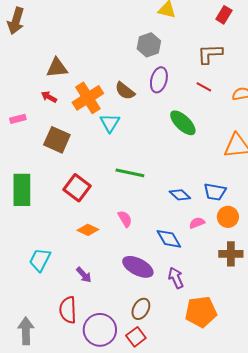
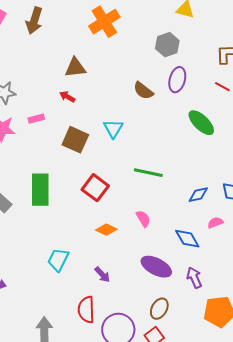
orange cross: (88, 98) -> (104, 22), moved
cyan triangle: (110, 123) -> (113, 129), moved
blue diamond: (180, 195) -> (198, 195), turned -55

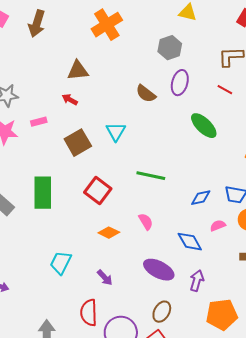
brown square: (75, 140) -> (78, 143), turned 36
purple arrow: (194, 278) -> (197, 281), turned 40

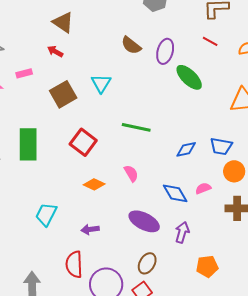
brown triangle: (78, 71) -> (63, 22), turned 40
purple ellipse: (180, 83) -> (165, 51), moved
pink semicircle: (218, 226) -> (203, 188), moved
purple arrow: (105, 278) -> (90, 229), turned 126
orange pentagon: (222, 315) -> (207, 266), size x0.7

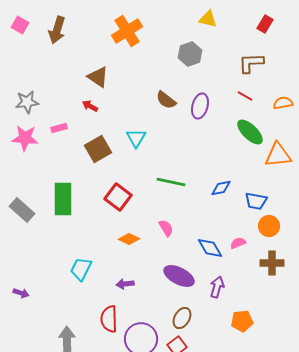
green ellipse: (189, 77) -> (250, 132), moved
blue diamond: (186, 149) -> (221, 188), moved

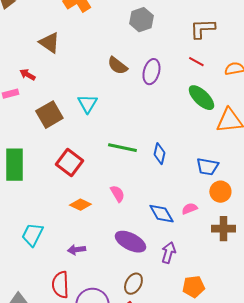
red arrow: (90, 106) -> (27, 75), moved
blue diamond: (221, 188) -> (159, 154), moved, turned -65

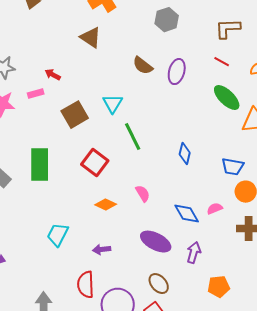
brown triangle: (49, 43) -> (91, 38), moved
green line: (122, 148) -> (133, 137), moved, turned 52
brown ellipse: (133, 284) -> (159, 284), turned -70

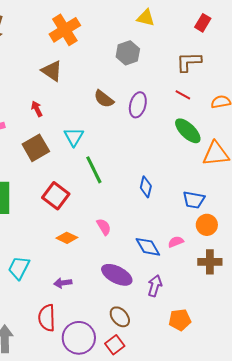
red arrow: (53, 75) -> (37, 109), moved, turned 35

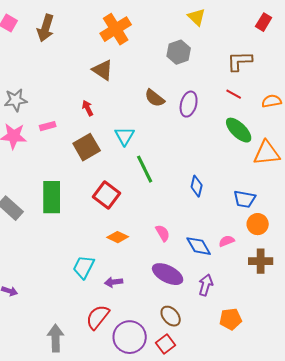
yellow triangle: (146, 18) -> (197, 17), turned 30
red rectangle: (203, 23) -> (264, 22), moved
pink semicircle: (104, 227) -> (163, 233), moved
cyan trapezoid: (19, 268) -> (84, 267), moved
red semicircle: (47, 318) -> (98, 317), turned 40

